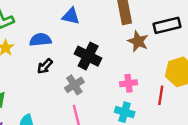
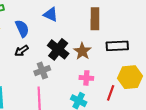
black rectangle: (167, 25) -> (117, 46), moved
blue semicircle: (40, 40) -> (22, 28), turned 60
brown star: (138, 41) -> (82, 51), moved

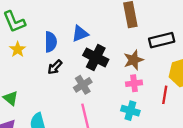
blue triangle: (51, 14) -> (80, 34), moved, turned -35
blue semicircle: (22, 28) -> (51, 42), turned 36
brown star: (82, 51) -> (134, 60), moved, turned 30

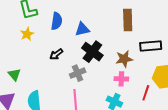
blue semicircle: (51, 42) -> (57, 21), moved

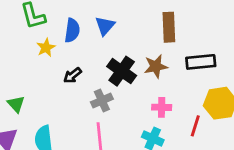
blue triangle: (82, 29) -> (105, 26), moved, turned -35
yellow star: (27, 34) -> (46, 48), moved
brown star: (124, 59) -> (156, 66), moved

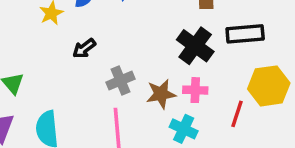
brown star: (156, 66) -> (161, 94), moved
black cross: (122, 71) -> (195, 46), moved

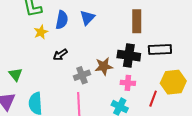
black cross: (195, 46) -> (129, 56), turned -30
brown star: (161, 94) -> (104, 66), moved

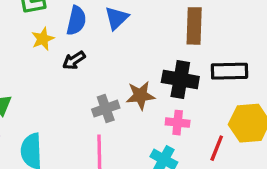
black arrow: (60, 55) -> (74, 60), moved

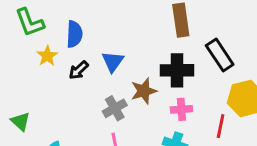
blue triangle: (117, 18) -> (113, 62), moved
black rectangle: (229, 71) -> (220, 55), turned 68

